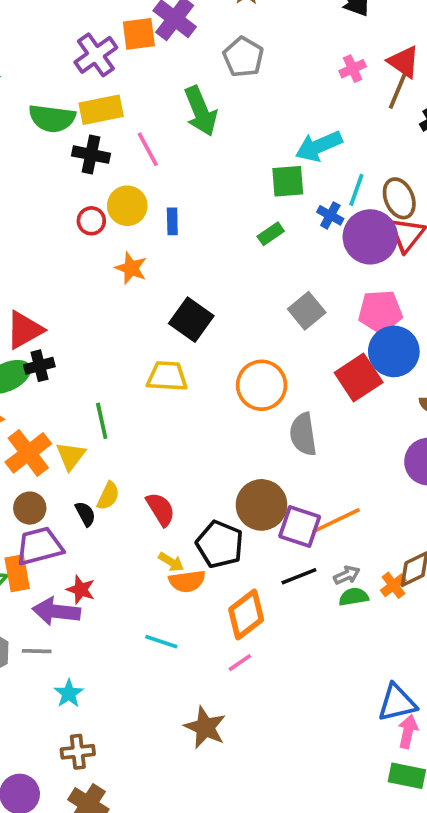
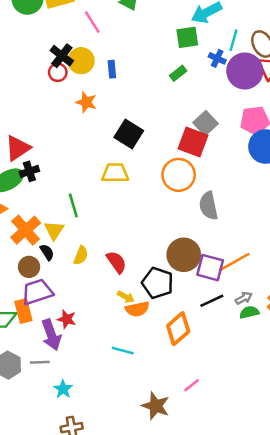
black cross: (91, 155) -> (62, 56), moved, turned 30
red square: (359, 377) -> (193, 142), moved, turned -32
black semicircle: (85, 514) -> (47, 252), moved
purple arrow: (56, 611) -> (51, 335), turned -112
pink line: (240, 663) -> (192, 385), moved

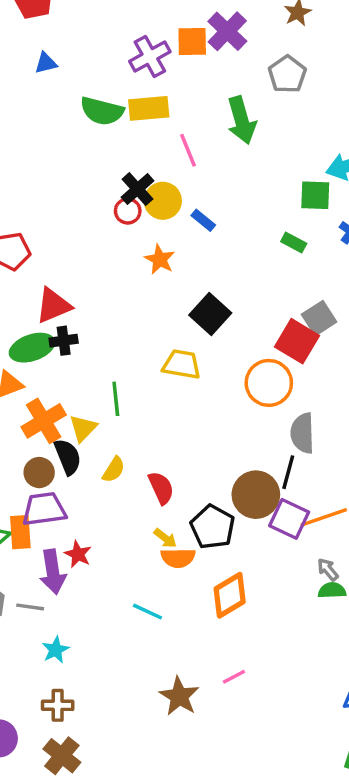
blue rectangle: (112, 69) -> (203, 220), turned -56
green rectangle: (178, 73) -> (294, 242), turned 56
black semicircle: (47, 252) -> (68, 457), size x1.5
gray arrow: (244, 298) -> (328, 569), turned -112
black line: (212, 301) -> (288, 472), moved, turned -60

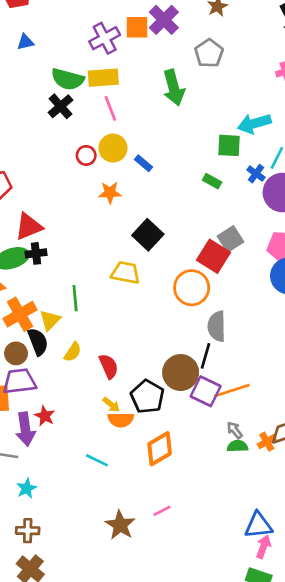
pink line: (188, 150) -> (110, 108), moved
black cross: (138, 189) -> (61, 106), moved
orange star: (160, 259) -> (110, 193), turned -30

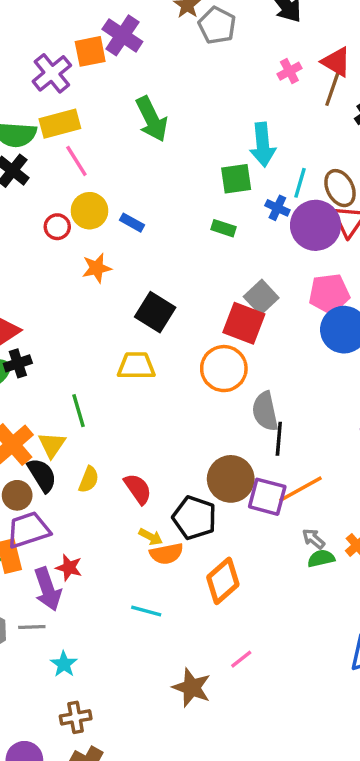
gray pentagon: (209, 53) -> (217, 25), moved
cyan arrow: (254, 123) -> (263, 145), turned -68
black line: (205, 356) -> (279, 439), moved

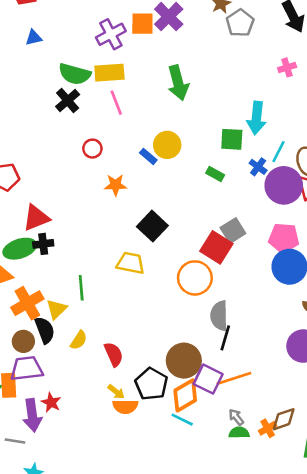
yellow circle: (89, 211) -> (167, 145), moved
orange diamond: (223, 581) -> (185, 395), moved
cyan line: (146, 611) -> (182, 420), moved

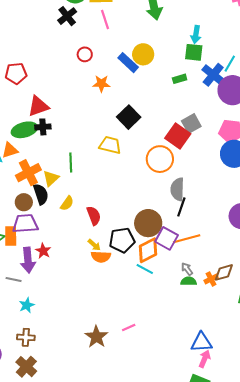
cyan arrow: (256, 118) -> (196, 34), moved, size x0.7
blue rectangle: (148, 156) -> (128, 63), size x1.5
blue cross: (258, 167) -> (213, 75), size x1.6
green rectangle: (215, 174) -> (180, 79), turned -48
black pentagon: (151, 384) -> (122, 240), turned 30

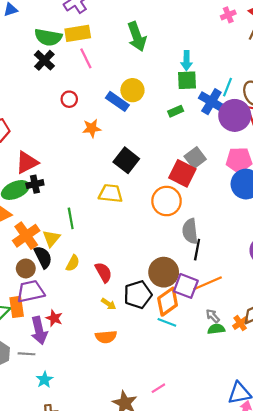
orange semicircle: (101, 257) -> (106, 337), moved

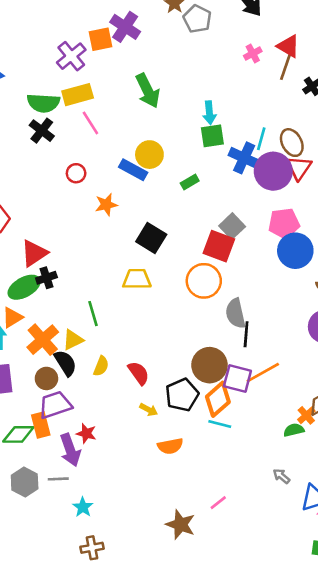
green rectangle: (176, 111) -> (190, 182), moved
yellow triangle: (51, 238) -> (73, 340), turned 30
gray arrow: (213, 316) -> (281, 476), moved
green semicircle: (216, 329) -> (294, 430), moved
orange semicircle: (106, 337) -> (170, 446), moved

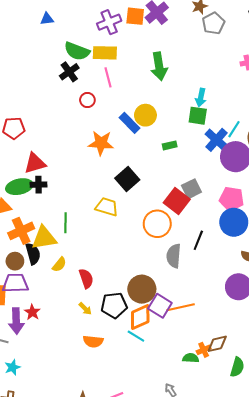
red circle: (76, 173) -> (87, 100), moved
orange star: (106, 205) -> (101, 143), size x1.4
black line: (246, 334) -> (198, 240), moved
yellow triangle: (73, 340) -> (44, 238), size x1.5

